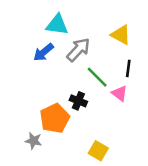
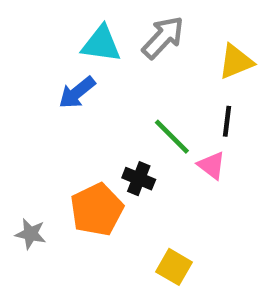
yellow triangle: (121, 35) -> (236, 62), moved, turned -50
gray arrow: (78, 50) -> (163, 37), moved
gray star: (33, 141) -> (31, 234), moved

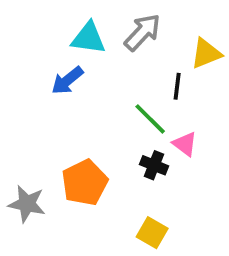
black line: (227, 121) -> (177, 86), moved
black cross: (139, 179) -> (154, 165), moved
gray star: (31, 234) -> (27, 204), size x1.4

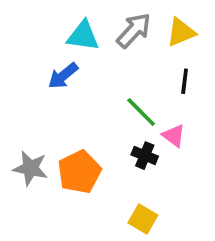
yellow triangle: (206, 53) -> (181, 32), moved
black line: (177, 86) -> (185, 81), moved
gray star: (27, 204) -> (30, 168), moved

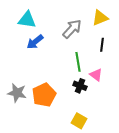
gray arrow: (134, 30) -> (72, 29), moved
cyan triangle: (83, 36) -> (27, 20), moved
green line: (141, 112) -> (78, 62), turned 36

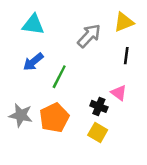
blue arrow: (35, 42) -> (33, 62), moved
green line: (78, 62) -> (59, 77), moved, turned 36
yellow square: (79, 121) -> (98, 133), moved

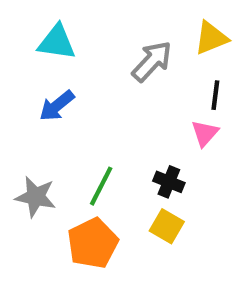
green line: (59, 77) -> (101, 186), moved
pink triangle: (119, 93) -> (205, 133), moved, turned 35
orange pentagon: (54, 118) -> (93, 243), moved

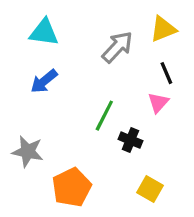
black line: (215, 95) -> (166, 73), turned -30
green line: (101, 186) -> (104, 116), moved
yellow square: (167, 226) -> (150, 189), moved

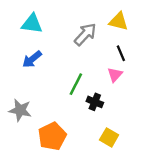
yellow triangle: (163, 29) -> (119, 21), turned 36

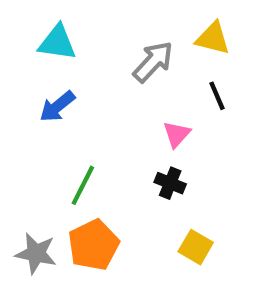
pink triangle: (115, 75) -> (177, 134), moved
green line: (76, 84) -> (83, 185), moved
gray star: (20, 110) -> (36, 253), moved

